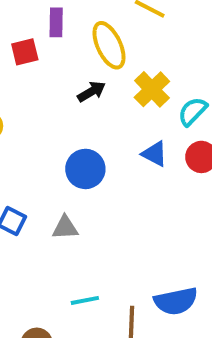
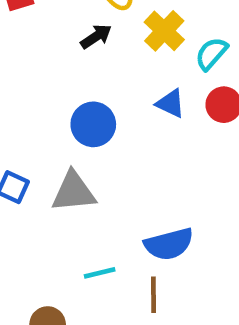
gray triangle: (65, 228) -> (74, 192), size x1.5
blue semicircle: (176, 301) -> (169, 244), moved

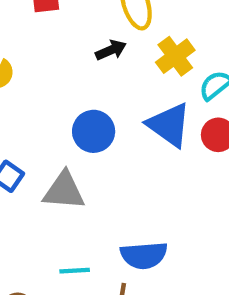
blue triangle: (171, 103) -> (169, 125), size x1.6

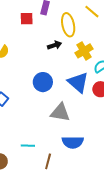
gray triangle: (64, 191) -> (60, 112), moved
blue semicircle: (144, 255) -> (73, 142), moved

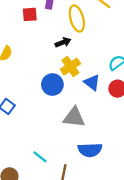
yellow cross: (84, 51) -> (70, 67), moved
blue triangle: (78, 82) -> (92, 82), size x0.7
cyan line: (28, 146) -> (40, 157), turned 40

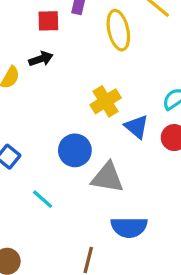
black arrow: (63, 42) -> (41, 59), moved
blue circle: (52, 85) -> (75, 150), moved
cyan line: (40, 157) -> (43, 199), moved

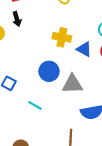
black arrow: (41, 59) -> (17, 19), turned 104
yellow cross: (106, 101) -> (62, 37), turned -36

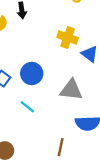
blue circle: (49, 71) -> (32, 73), moved

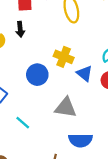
blue circle: (32, 73) -> (37, 75), moved

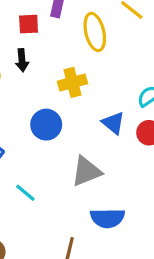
yellow cross: (64, 57) -> (72, 82), moved, turned -36
gray triangle: (66, 108) -> (86, 171), turned -30

